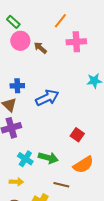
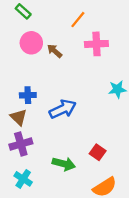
green rectangle: (13, 22) -> (23, 11), moved
green arrow: (48, 158) -> (64, 164), moved
cyan cross: (25, 159) -> (23, 179), moved

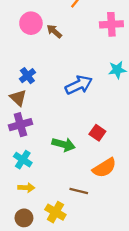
pink cross: (96, 44) -> (111, 24), moved
blue cross: (28, 95) -> (27, 76), turned -35
blue arrow: (63, 109) -> (79, 85), moved

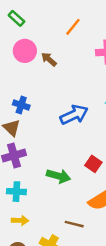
blue cross: (27, 76) -> (21, 105), turned -35
cyan cross: (23, 160) -> (16, 192), turned -30

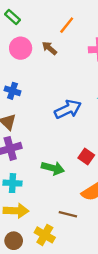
brown arrow: (49, 59) -> (49, 48), moved
blue cross: (21, 105) -> (12, 91), moved
yellow arrow: (20, 220) -> (16, 211), size x1.5

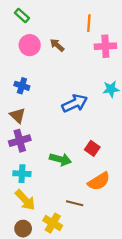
orange line: (67, 25) -> (89, 23), moved, turned -35
yellow arrow: (16, 211) -> (25, 200), turned 45

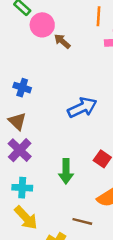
pink circle: (30, 45) -> (42, 25), moved
purple cross: (20, 141) -> (20, 150), turned -30
green arrow: (60, 159) -> (66, 171), turned 75

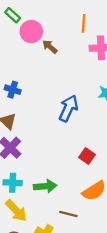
blue arrow: (82, 108) -> (68, 108), turned -40
green arrow: (66, 171) -> (45, 186), moved, turned -95

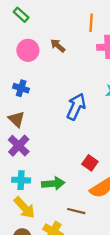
pink circle: (31, 32) -> (28, 50), moved
red square: (87, 156) -> (90, 163), moved

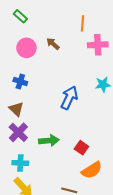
green arrow: (53, 184) -> (49, 141), moved

